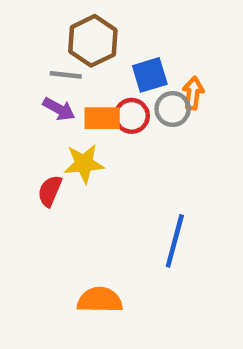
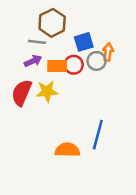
purple arrow: (59, 109) -> (33, 61), turned -54
red semicircle: (50, 191) -> (22, 93), moved, size x1.5
orange semicircle: (100, 300) -> (67, 150), moved

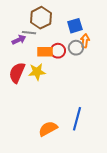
blue square: (84, 42) -> (75, 26), moved
purple arrow: (33, 61) -> (19, 40), moved
blue line: (98, 135) -> (77, 119), moved
orange semicircle: (67, 150) -> (48, 129), moved, turned -30

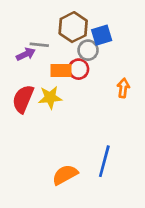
brown hexagon: (41, 18) -> (73, 27), moved
orange arrow: (85, 41) -> (123, 88), moved
gray circle: (76, 48) -> (88, 50), moved

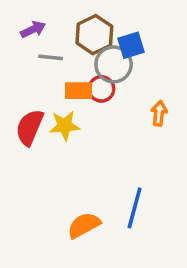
gray circle: (88, 50) -> (114, 64), size x1.4
purple arrow: (26, 54) -> (33, 29), moved

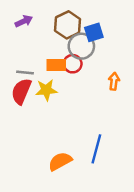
gray line: (51, 57) -> (25, 72), moved

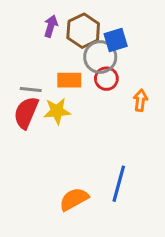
purple arrow: (24, 21) -> (51, 26), moved, turned -48
red circle: (73, 64) -> (106, 79), moved

